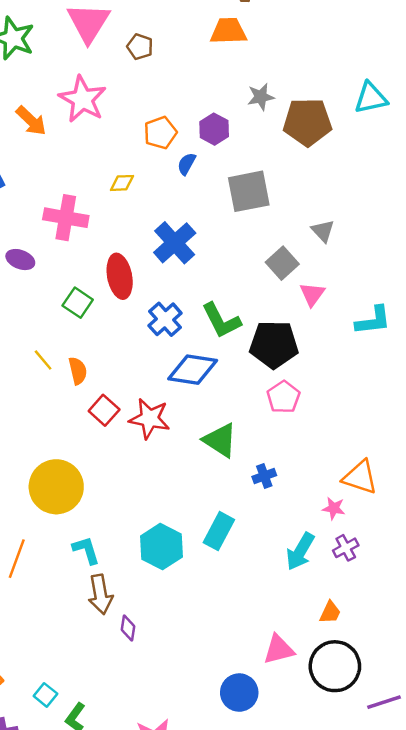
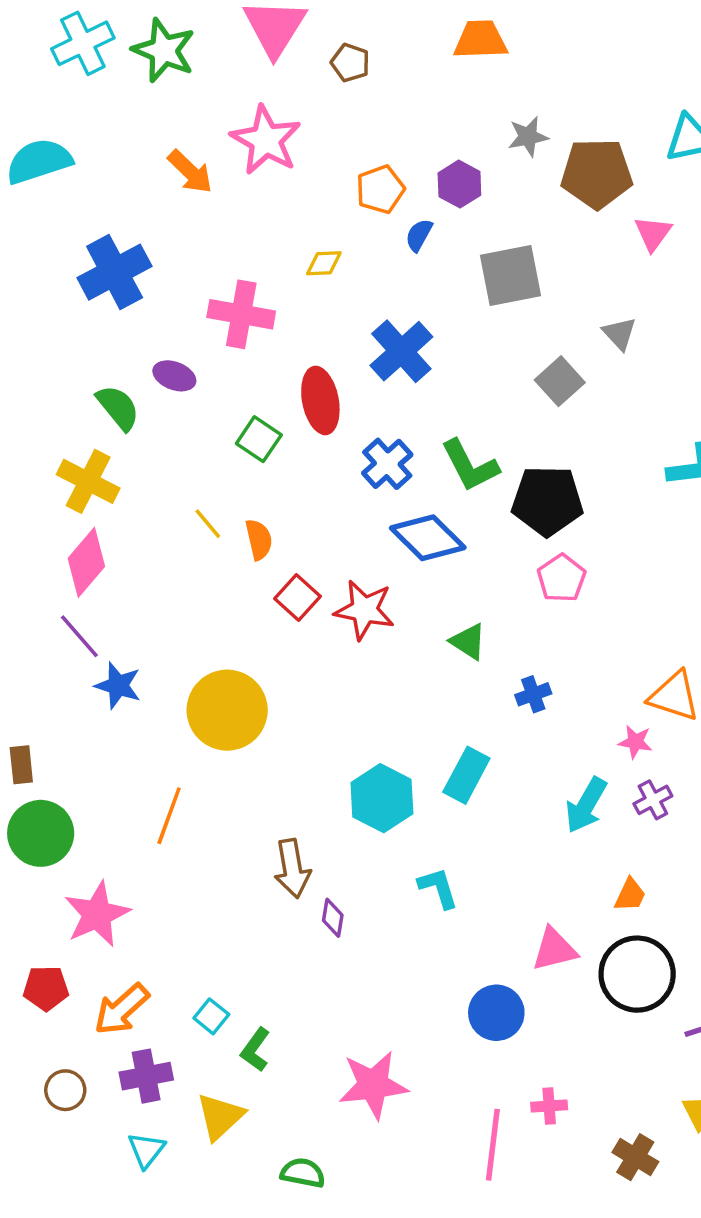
pink triangle: (312, 294) -> (653, 233), moved
blue diamond: (193, 370) -> (428, 538), turned 36
green triangle: (220, 440) -> (468, 642), size x0.7
cyan L-shape: (86, 550) -> (438, 888), moved

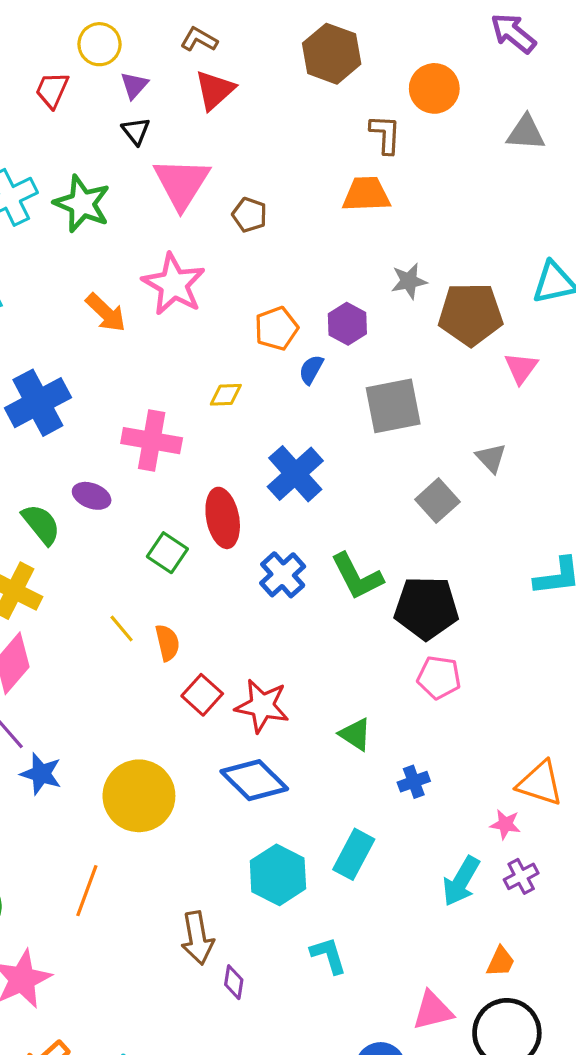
blue diamond: (428, 538) -> (254, 780), moved
pink pentagon: (561, 578) -> (439, 677), turned -30

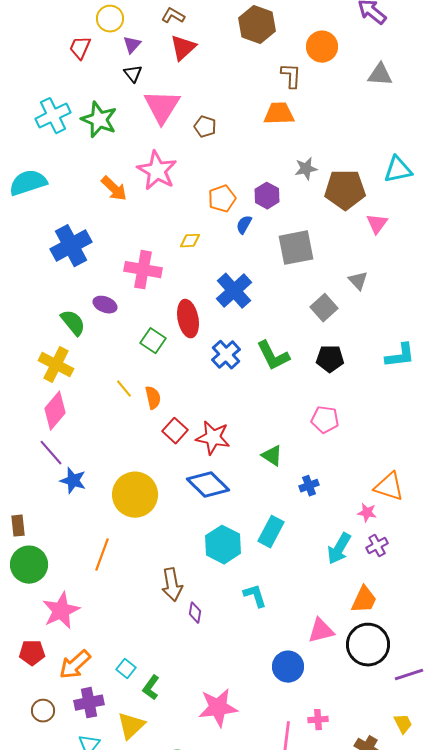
black pentagon: (426, 608) -> (330, 359), moved, size x0.7
orange trapezoid: (501, 962) -> (364, 600), size x1.4

